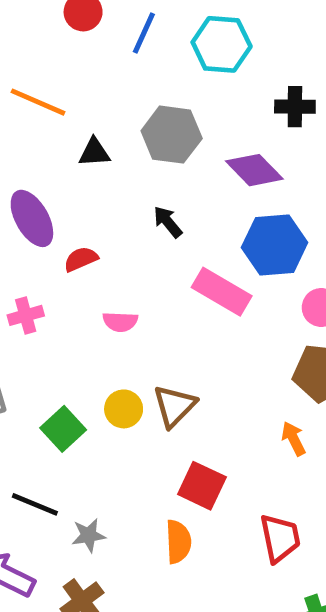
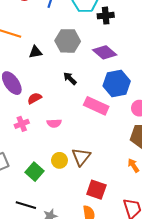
black cross: (295, 107) -> (106, 16), moved
pink cross: (26, 315) -> (22, 124), moved

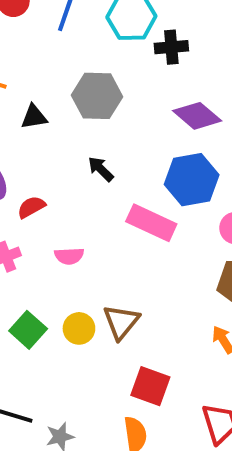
purple diamond: (105, 52) -> (197, 116), moved
green square: (35, 172) -> (28, 330), moved

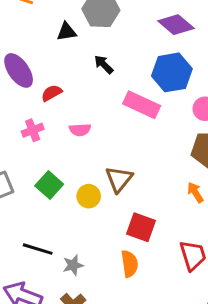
black triangle: (34, 117) -> (66, 32), moved
yellow circle: (79, 328) -> (89, 196), moved

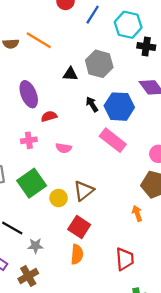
blue hexagon: (172, 72) -> (119, 107), moved
green square: (49, 185) -> (32, 183), size x1.4
red square: (141, 227) -> (79, 227), moved

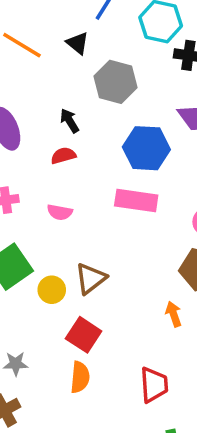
black triangle: (70, 74) -> (78, 43), moved, turned 35
black arrow: (92, 104) -> (70, 121), moved
red semicircle: (49, 116) -> (63, 156), moved
pink rectangle: (113, 140) -> (136, 200), turned -30

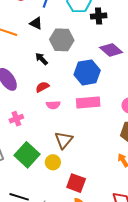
black arrow: (70, 121) -> (42, 59), moved
pink semicircle: (60, 212) -> (53, 105), moved
brown triangle: (91, 279) -> (64, 140), moved

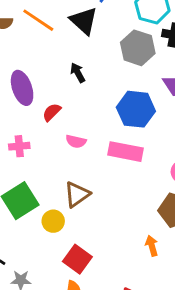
black triangle: (36, 23) -> (84, 21), size x1.5
gray hexagon: (62, 40) -> (138, 48), moved
red semicircle: (42, 87) -> (52, 112), moved, turned -32

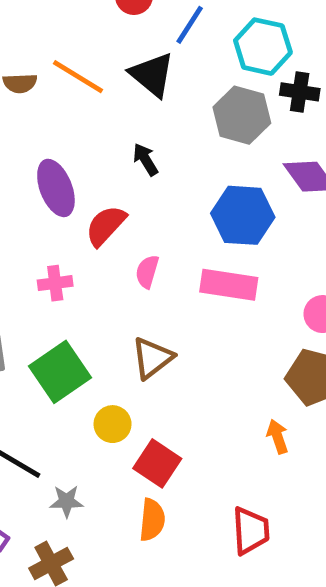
red semicircle: (52, 112) -> (106, 226), size x1.4
pink semicircle: (76, 141) -> (147, 272), turned 96
yellow circle: (53, 221) -> (113, 424), moved

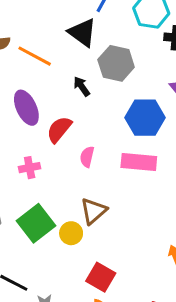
orange line: (78, 77) -> (35, 56), moved
gray hexagon: (242, 115) -> (116, 63), moved
yellow circle: (113, 424) -> (71, 233), moved

